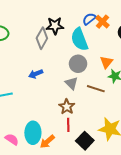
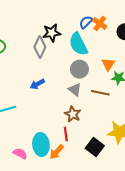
red line: (68, 125) -> (66, 134), moved

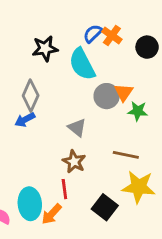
gray diamond: (40, 47) -> (31, 96), moved
gray circle: (79, 69) -> (107, 96), moved
brown line: (100, 93) -> (126, 155), moved

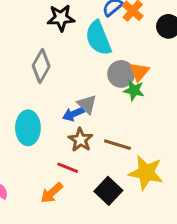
green star: (138, 111) -> (134, 90), moved
blue arrow: (25, 120) -> (73, 114), moved
brown line: (126, 155) -> (117, 145), moved
red line: (64, 189) -> (68, 168), turned -66
cyan ellipse: (30, 204) -> (28, 128), moved

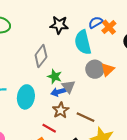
green star: (134, 90) -> (55, 77), moved

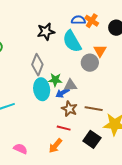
blue semicircle: (96, 22) -> (78, 20), turned 48
orange triangle: (108, 69) -> (100, 51), moved
gray triangle: (69, 87) -> (70, 85), turned -40
cyan ellipse: (26, 97) -> (42, 89), moved

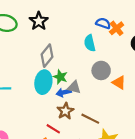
black star: (46, 32) -> (39, 21), moved, turned 30
cyan semicircle: (72, 41) -> (90, 43), size x0.7
orange triangle: (100, 51) -> (119, 83), moved, turned -48

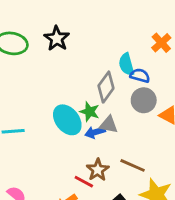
blue semicircle: (103, 23) -> (140, 76), moved
gray diamond: (47, 56) -> (106, 87), moved
cyan ellipse: (43, 82) -> (67, 120), turned -45
brown star: (65, 111) -> (98, 170), moved

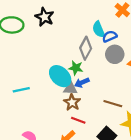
blue semicircle: (140, 76) -> (110, 36), turned -32
gray triangle: (109, 125) -> (70, 89), moved
brown star: (98, 170) -> (72, 102), moved

